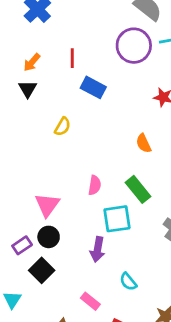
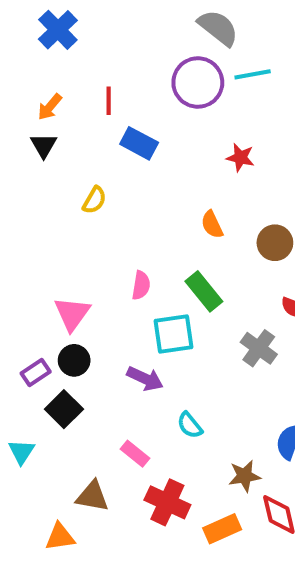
purple arrow: (97, 249) -> (145, 379), turned -75

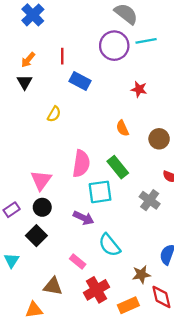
pink semicircle: (141, 285) -> (81, 164), size x1.6
purple rectangle: (36, 373) -> (12, 210), moved
cyan semicircle: (190, 425) -> (109, 245), size x1.5
red cross: (167, 502) -> (97, 290), turned 35

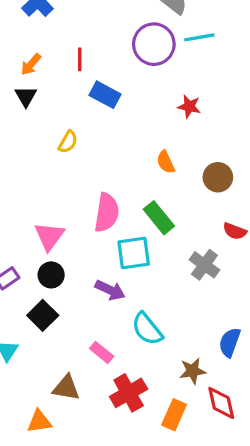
orange rectangle: (128, 305) -> (174, 415), turned -42

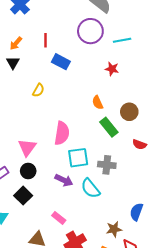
cyan line: (199, 37) -> (122, 40), moved
green rectangle: (159, 218) -> (109, 127), moved
gray cross: (204, 265) -> (107, 165), moved, turned -30
cyan semicircle: (147, 329) -> (90, 188), moved

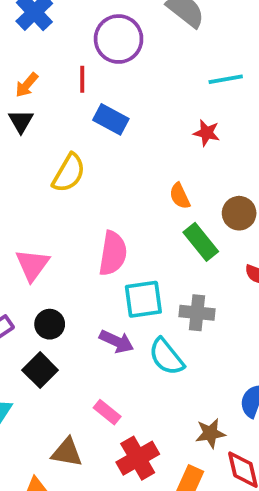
purple circle: (90, 31) -> (119, 39), moved
yellow semicircle: (38, 90) -> (69, 173), size x1.5
pink triangle: (27, 148) -> (32, 265), moved

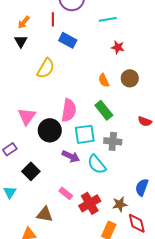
cyan line: (226, 79) -> (108, 19), moved
brown circle: (239, 213) -> (130, 78), moved
green rectangle: (201, 242) -> (104, 110), moved
black circle: (50, 324) -> (50, 130), moved, size x1.5
red cross: (138, 458) -> (90, 203), moved

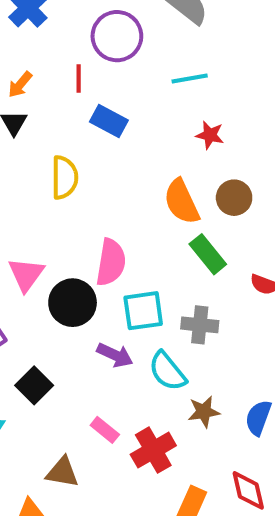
yellow semicircle: (46, 68) -> (64, 177), turned -30
orange semicircle: (104, 80) -> (182, 202), size x1.6
green rectangle: (104, 110) -> (208, 254), moved
brown star: (120, 204) -> (204, 412), moved

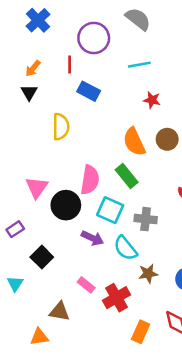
green rectangle: (208, 254) -> (127, 176), moved
cyan square: (143, 311) -> (110, 210), turned 32

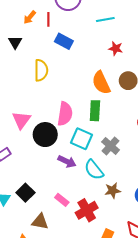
orange arrow: (33, 68) -> (30, 17), moved
green rectangle: (127, 176) -> (95, 111), turned 42
gray cross: (146, 219) -> (111, 146), turned 36
black square: (42, 257) -> (25, 193), moved

